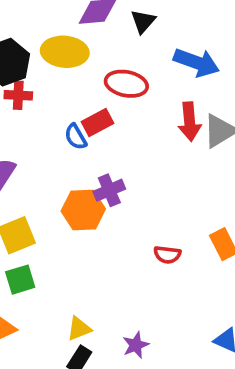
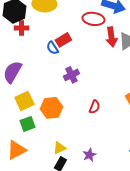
red ellipse: (126, 84) -> (93, 19), moved
orange hexagon: (83, 210) -> (51, 108), moved
red semicircle: (167, 255) -> (94, 107), moved, turned -72

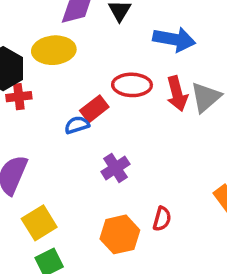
red ellipse: (93, 19) -> (132, 85), moved
blue semicircle: (52, 48) -> (77, 125), turned 112
orange hexagon: (51, 108) -> (120, 234), moved

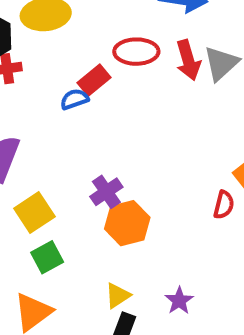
purple cross: (115, 168) -> (106, 192), moved
red semicircle: (162, 219) -> (224, 205), moved

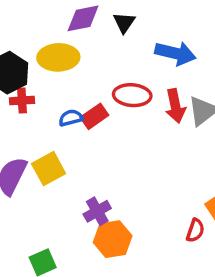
blue semicircle: (74, 99) -> (71, 118), moved
yellow square: (34, 213) -> (49, 169), moved

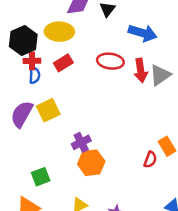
red rectangle: (94, 116) -> (63, 63), moved
blue semicircle: (71, 118) -> (35, 75), moved, turned 105

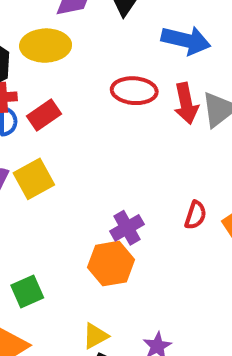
red rectangle: (63, 63) -> (44, 115), moved
purple cross: (81, 142) -> (127, 228), moved
red semicircle: (150, 160) -> (196, 215), moved

